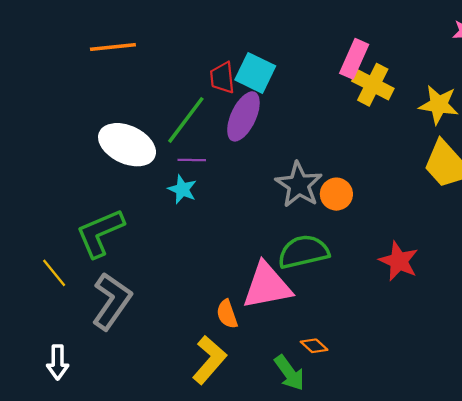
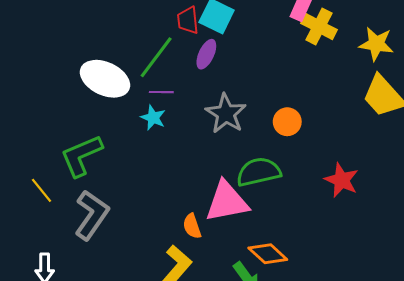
purple ellipse: (243, 116) -> (206, 54), size x0.7
gray star: (299, 185) -> (226, 114), moved
orange diamond: (314, 346) -> (268, 254), size x1.6

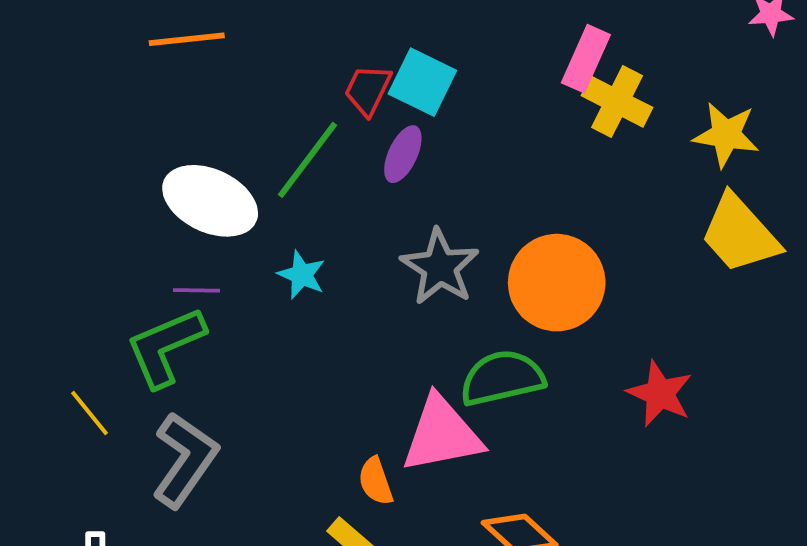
red trapezoid: (188, 20) -> (368, 90), turned 32
purple line: (161, 92) -> (196, 290), moved
orange circle: (287, 122) -> (557, 283), size x1.8

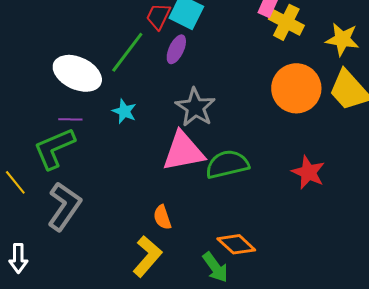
orange circle: (557, 283) -> (296, 88), moved
pink triangle: (442, 434) -> (183, 151), moved

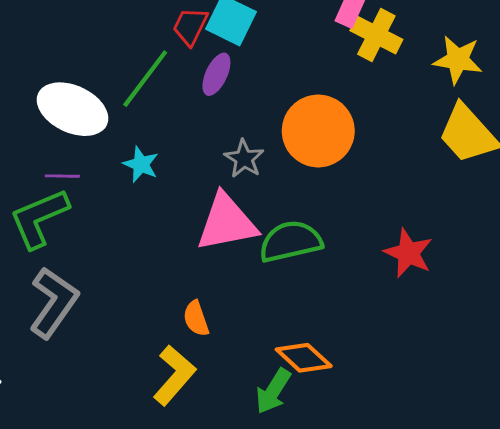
orange circle: (296, 88) -> (318, 131), moved
gray star: (195, 107) -> (244, 159), size x0.7
green arrow: (215, 267) -> (273, 391), turned 68

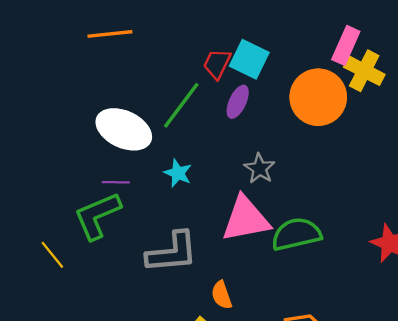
orange circle: (318, 131) -> (318, 97), moved
gray L-shape: (54, 303) -> (172, 252), moved, turned 50

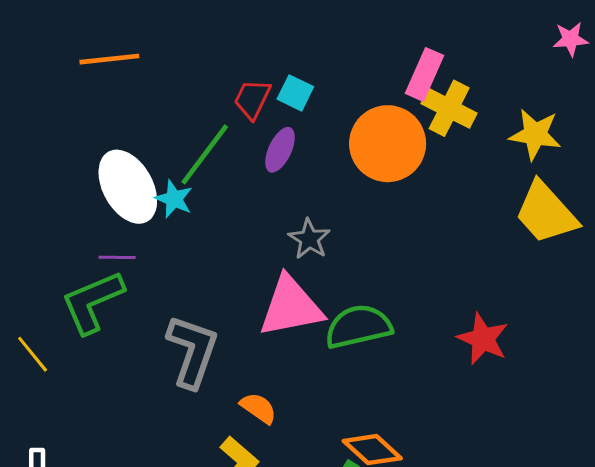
cyan square: (249, 59) -> (295, 93), size x0.7
white ellipse: (124, 129) -> (128, 187), turned 36
cyan star: (178, 173) -> (174, 199), moved
gray L-shape: (172, 252) -> (192, 351), turned -66
orange semicircle: (222, 295) -> (258, 408), turned 144

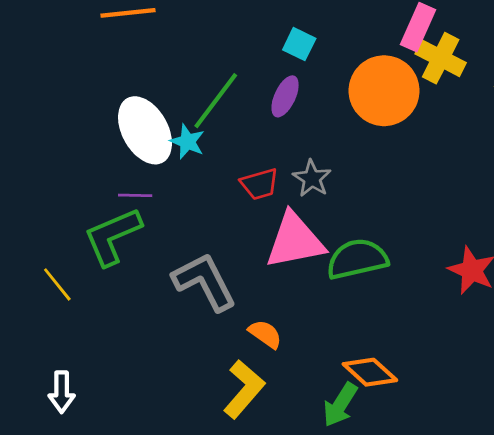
red trapezoid: (252, 99) -> (260, 184), moved, turned -132
gray L-shape: (192, 351) -> (204, 282), turned -46

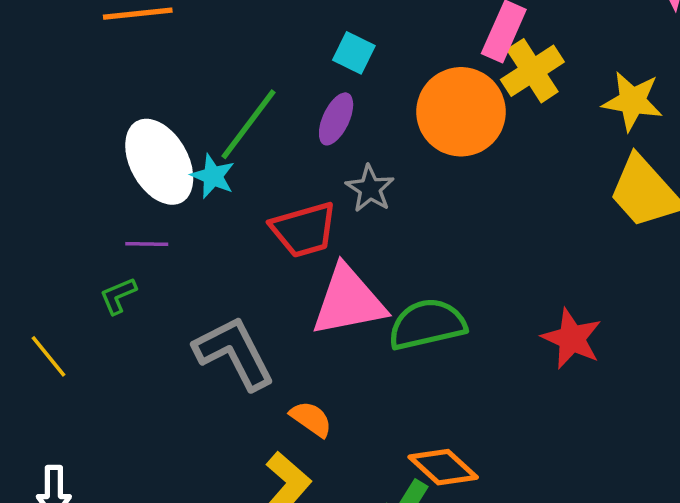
yellow cross: (441, 58) -> (532, 71), turned 30
gray star: (312, 178) -> (370, 189), moved
red trapezoid: (260, 184) -> (304, 230), size x1.4
green L-shape: (112, 236) -> (118, 296), size x0.5

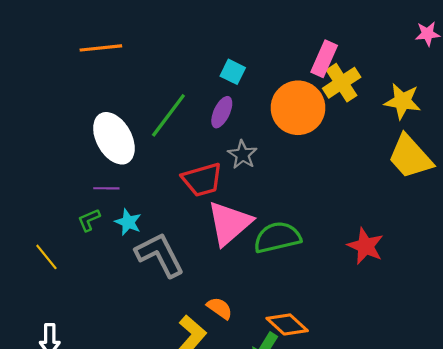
cyan star: (213, 176) -> (128, 222), moved
pink triangle: (349, 301) -> (229, 223), turned -30
orange semicircle: (311, 419) -> (220, 308), moved

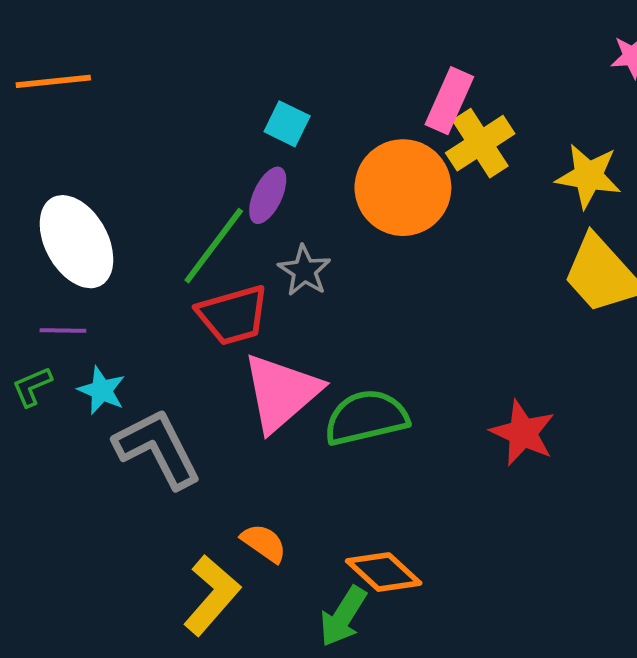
green line: (168, 115) -> (214, 246), moved

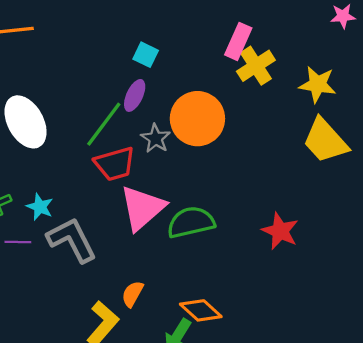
orange circle: (403, 188) -> (197, 119), moved
purple line: (63, 331) -> (18, 242), moved
orange semicircle: (264, 543) -> (132, 294), turned -96

